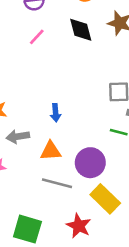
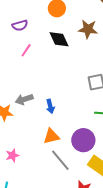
gray arrow: (18, 136) -> (24, 99), moved
gray line: (57, 183) -> (60, 160), turned 45

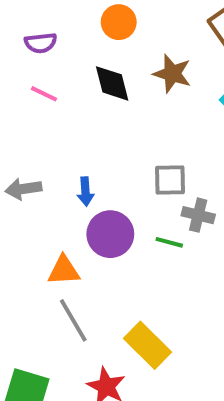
pink line: (26, 50) -> (44, 94), turned 72
blue arrow: (50, 106) -> (85, 192), moved
purple circle: (83, 140) -> (110, 234), moved

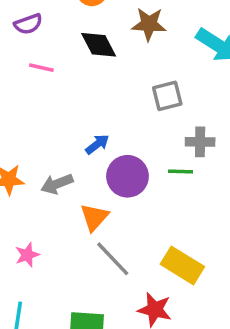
gray square: (170, 180) -> (167, 96), moved
gray arrow: (23, 189) -> (57, 184), moved
blue arrow: (85, 192) -> (97, 144), turned -110
orange triangle: (64, 270) -> (94, 217), turned -32

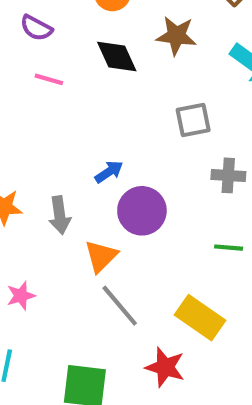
purple semicircle: (28, 24) -> (36, 28), turned 44
green line: (180, 171) -> (229, 248), moved
gray arrow: (57, 184) -> (60, 215), turned -80

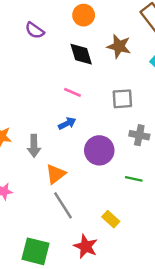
pink line: (49, 79) -> (72, 92), moved
purple circle: (142, 211) -> (99, 150), moved
yellow rectangle: (200, 318) -> (111, 219), size x0.6

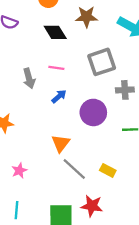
gray square: (122, 99) -> (102, 62), size x1.4
gray arrow: (34, 146) -> (29, 78), moved
yellow rectangle: (111, 219) -> (108, 170), moved
red star: (86, 246) -> (92, 206), moved

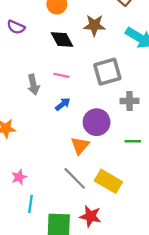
orange triangle: (61, 143) -> (80, 145), moved
yellow rectangle: (108, 170) -> (108, 181), size x1.6
cyan line: (16, 210) -> (30, 204), moved

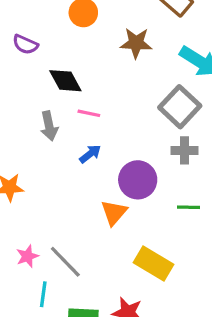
black diamond: (62, 40) -> (65, 81), moved
gray square: (107, 72) -> (180, 107), moved, turned -32
gray line: (75, 178) -> (65, 262), moved

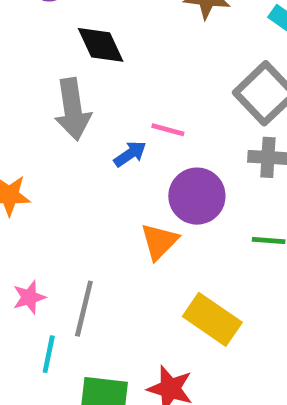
pink line: (89, 113) -> (168, 130), moved
gray arrow: (49, 126) -> (73, 109), size x1.4
gray line: (65, 262) -> (84, 309), turned 54

